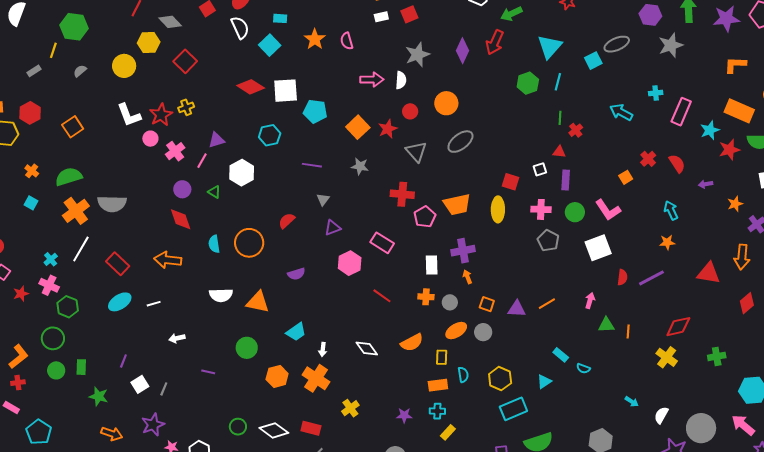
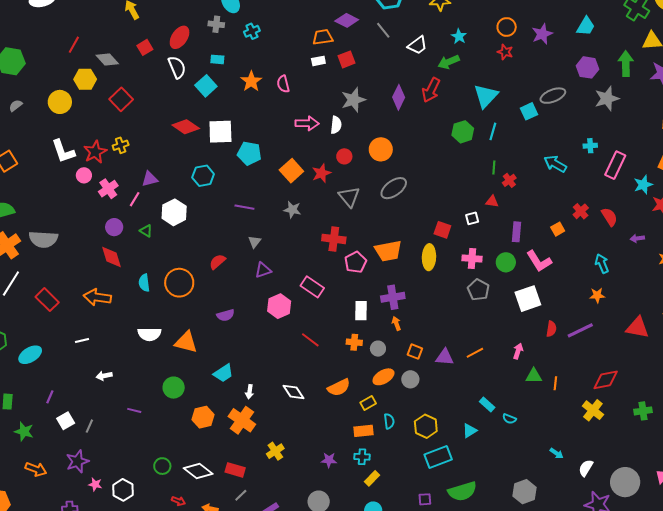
purple rectangle: (566, 180) -> (516, 232), moved
cyan ellipse: (120, 302) -> (30, 355), moved
yellow rectangle: (442, 357) -> (368, 403), turned 56

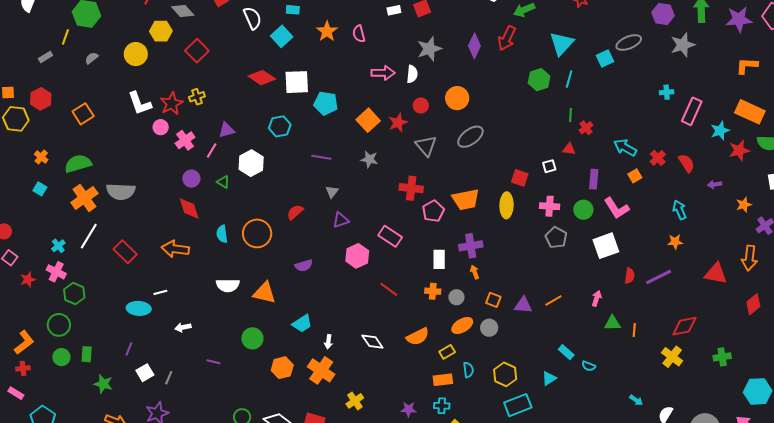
cyan arrow: (555, 164) -> (625, 147), moved
cyan ellipse: (30, 355) -> (139, 308), moved, turned 35

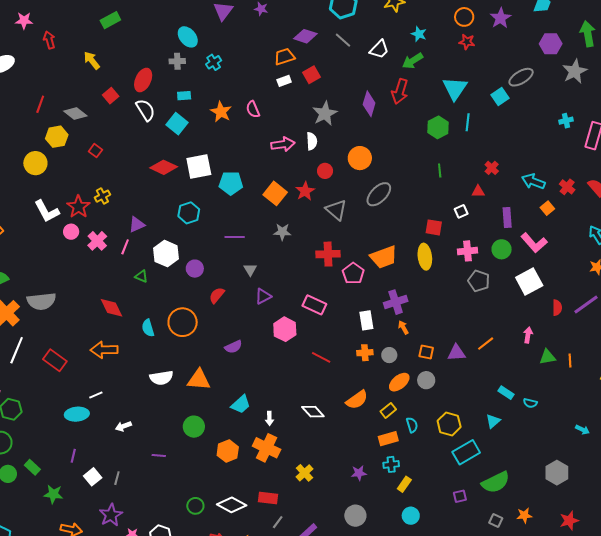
red square: (197, 51) -> (95, 151), size x0.6
green line: (571, 115) -> (440, 171), moved
purple circle: (191, 179) -> (195, 269), moved
green rectangle: (87, 354) -> (32, 467), turned -42

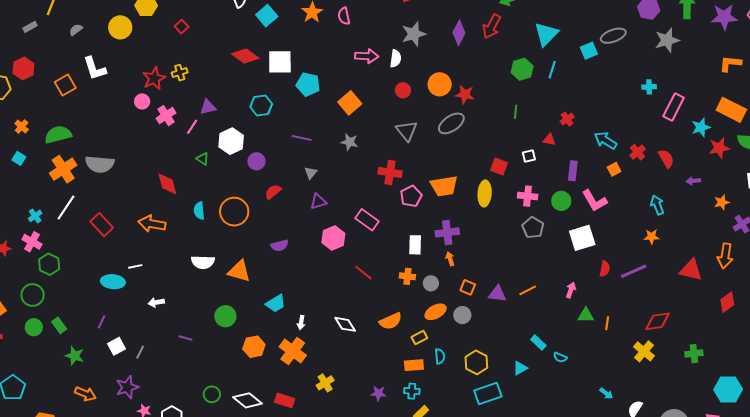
red star: (305, 191) -> (465, 94), moved, turned 30
white L-shape: (47, 211) -> (95, 68), moved

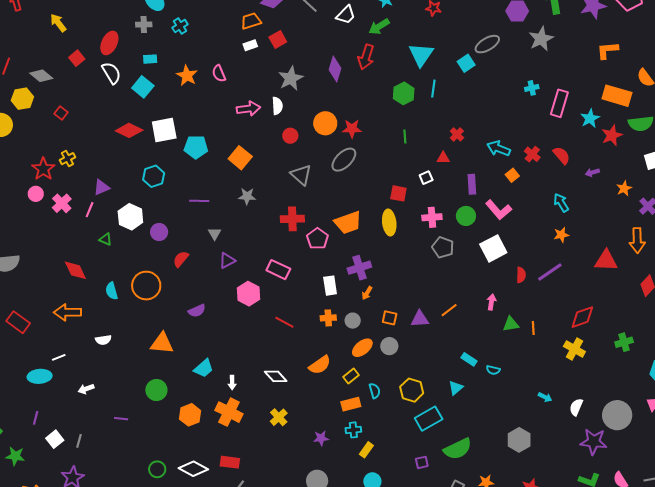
orange arrow: (450, 259) -> (367, 293), turned -120
white semicircle: (203, 262) -> (103, 340), moved, size x0.7
yellow cross: (325, 383) -> (279, 417), moved

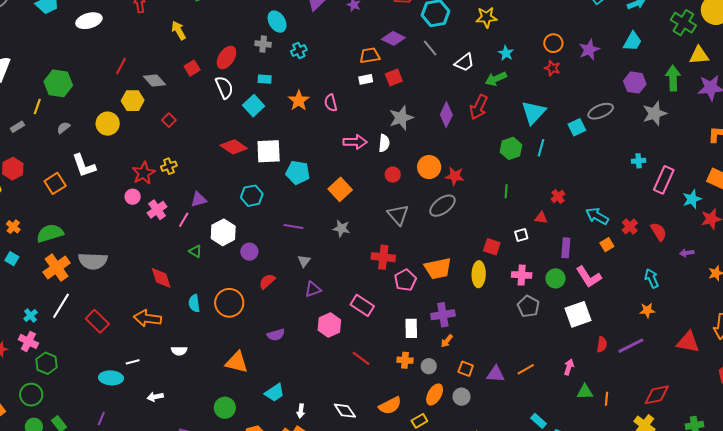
orange ellipse: (362, 348) -> (435, 394), turned -30

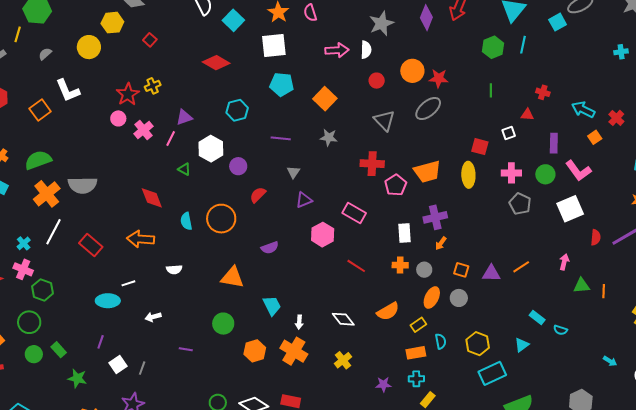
white square: (269, 151) -> (274, 45), moved
red cross: (558, 196) -> (543, 92), turned -32
cyan trapezoid: (275, 393) -> (272, 306), turned -80

